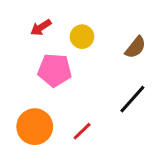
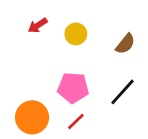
pink pentagon: (55, 70) -> (73, 88), moved

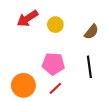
red arrow: (38, 25) -> (28, 18), size x1.5
black line: (123, 92) -> (89, 67), turned -50

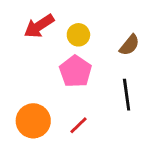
pink pentagon: (53, 64) -> (76, 71), moved, turned 30

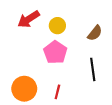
red line: (78, 125) -> (57, 92), turned -32

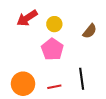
black line: (93, 69) -> (82, 79), moved
red line: (57, 92) -> (54, 87), turned 64

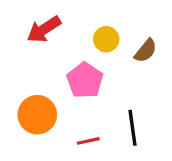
yellow circle: (54, 24) -> (106, 39), moved
orange circle: (23, 84) -> (37, 115), moved

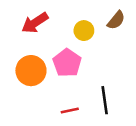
brown semicircle: (146, 51) -> (116, 20), moved
orange circle: (37, 115) -> (31, 71), moved

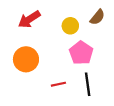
pink pentagon: (67, 63) -> (81, 53), moved
red line: (70, 111) -> (58, 84), moved

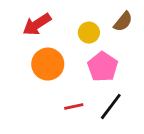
orange circle: (26, 59) -> (48, 64), moved
black line: (88, 84) -> (111, 107), turned 45

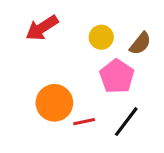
brown semicircle: (123, 22) -> (140, 43), moved
orange circle: (48, 64) -> (54, 103), moved

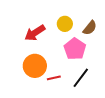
red arrow: (42, 28) -> (35, 33), moved

